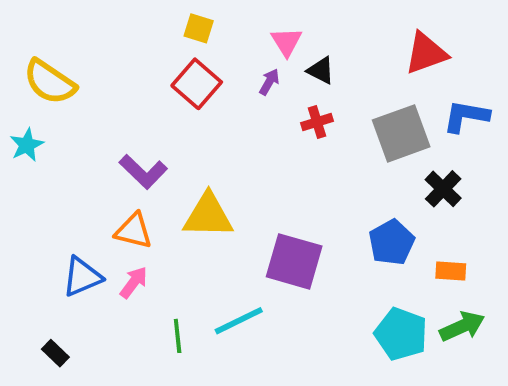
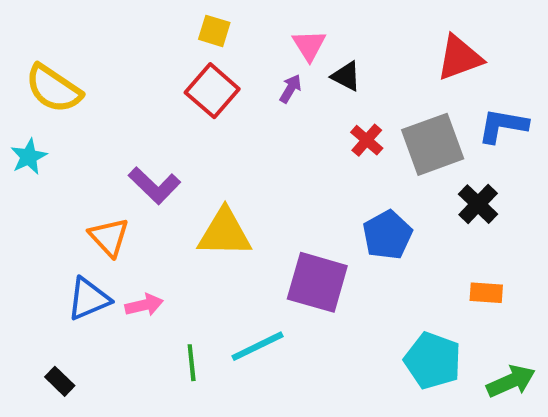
red cross: (317, 122) -> (367, 140), moved, turned -32
orange triangle: (134, 231) -> (109, 237), moved, turned 33
blue pentagon: (392, 242) -> (387, 235), moved
pink arrow: (134, 282) -> (144, 305), turned 40
green arrow: (462, 326) -> (511, 381), moved

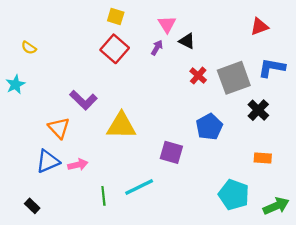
red triangle: (459, 58) -> (259, 27), moved, size x0.7
yellow semicircle: (53, 89) -> (29, 48), size x0.5
purple square: (317, 282) -> (171, 152), size x0.7

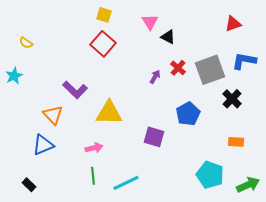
purple arrow: (157, 48) -> (155, 77), moved
pink arrow: (78, 165) -> (94, 148), moved
cyan line: (139, 187) -> (126, 183), moved

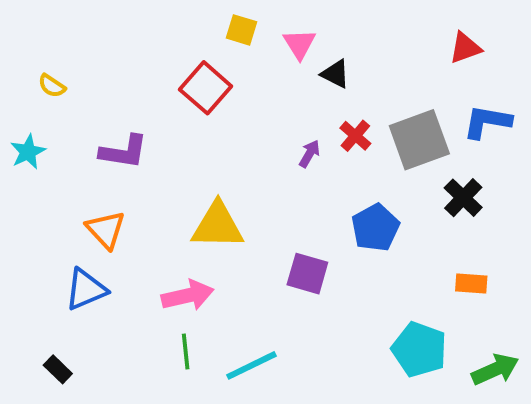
yellow square: (104, 15) -> (242, 30), moved
purple L-shape: (75, 90) -> (124, 152), moved, turned -35
pink arrow: (94, 148) -> (188, 296), size x1.4

